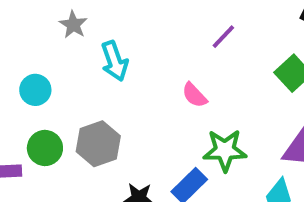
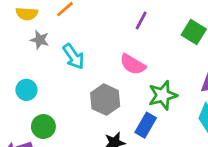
pink semicircle: (195, 95) -> (133, 64), size x1.4
gray hexagon: (98, 144) -> (105, 100), moved

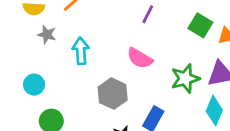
cyan arrow: (74, 56) -> (81, 51), turned -148
green star: (163, 95) -> (185, 78), moved

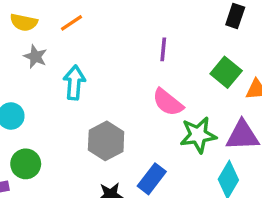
purple line: (148, 14) -> (163, 49), turned -30
pink semicircle: (140, 58) -> (168, 102), moved

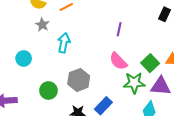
green square: (226, 72) -> (150, 63), moved
green circle: (26, 164) -> (48, 91), moved

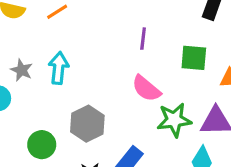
gray star: (42, 25) -> (22, 70), moved
green square: (150, 63) -> (194, 58), moved, turned -36

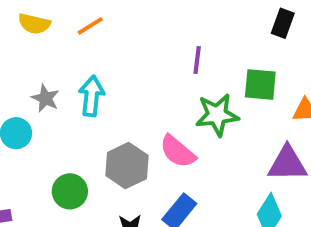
pink semicircle: (146, 88) -> (178, 151), moved
green star: (174, 120) -> (217, 115), moved

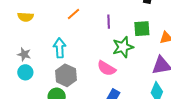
orange line: (90, 26) -> (74, 14), moved
gray star: (45, 98) -> (24, 54), moved
gray hexagon: (127, 166) -> (66, 75), moved

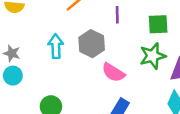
green star: (123, 47) -> (153, 56), moved
gray hexagon: (66, 75) -> (92, 44), moved

